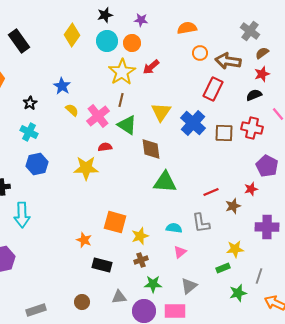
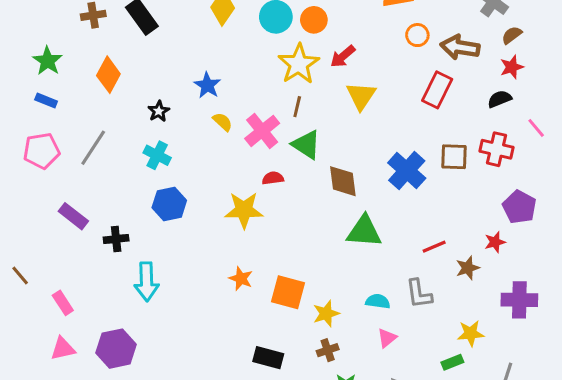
yellow triangle: (161, 112) -> (361, 96), moved
blue cross: (193, 123) -> (407, 171), moved
orange star: (84, 240) -> (241, 279), moved

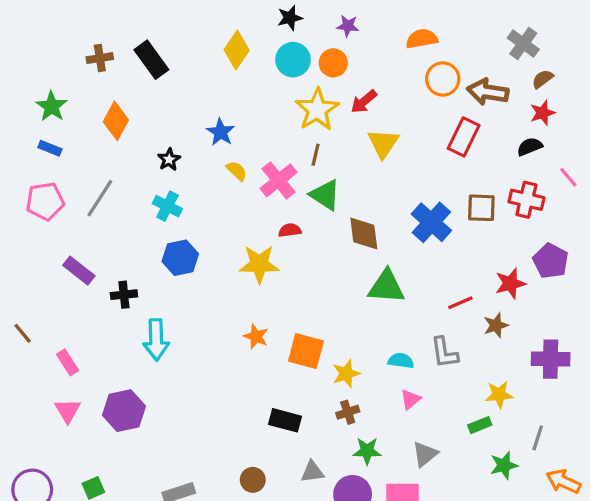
orange circle: (417, 35) -> (443, 79), size x1.4
red star: (495, 242) -> (510, 283), moved, size x1.4
pink triangle: (63, 349) -> (68, 411), turned -48

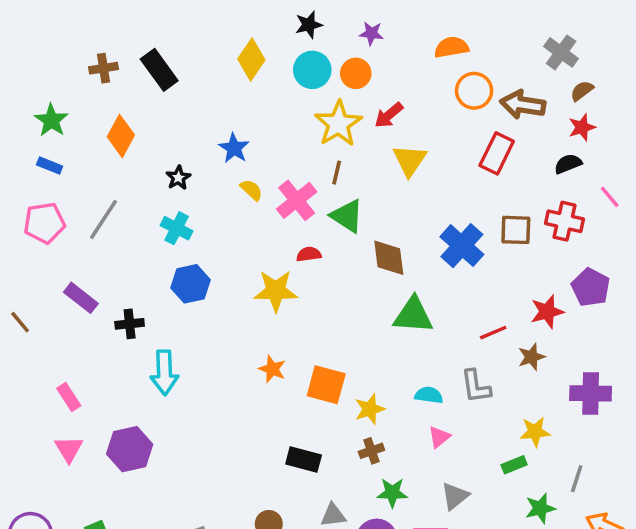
brown line: (23, 333) -> (20, 322), moved

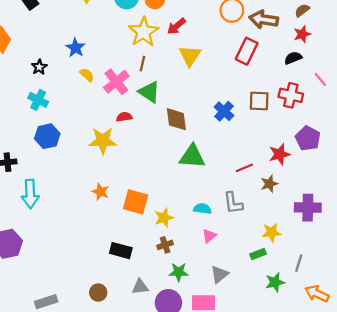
blue cross: (462, 246) -> (224, 111), size x0.7

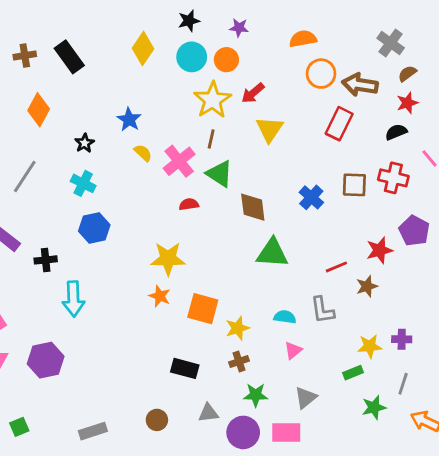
yellow star: (103, 141) -> (168, 259), moved
purple cross: (308, 208) -> (402, 339), moved, size x0.6

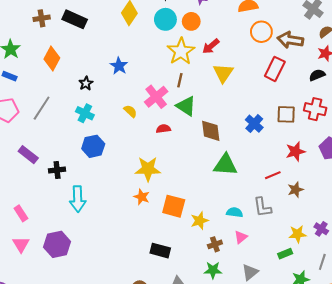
black rectangle: (69, 57) -> (75, 19), turned -30
yellow semicircle: (143, 153) -> (130, 111), moved
red star: (379, 250) -> (295, 151), moved
purple cross: (402, 339) -> (321, 229), turned 32
brown cross: (239, 361) -> (215, 244), moved

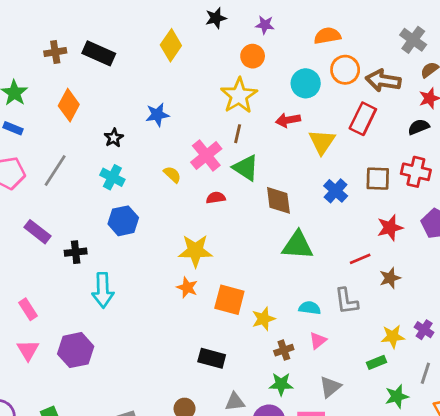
cyan circle: (165, 19) -> (306, 83), moved
red arrow: (211, 46) -> (288, 120), moved, turned 30
blue star: (119, 66) -> (157, 115), turned 30
yellow triangle: (223, 73) -> (322, 142), moved

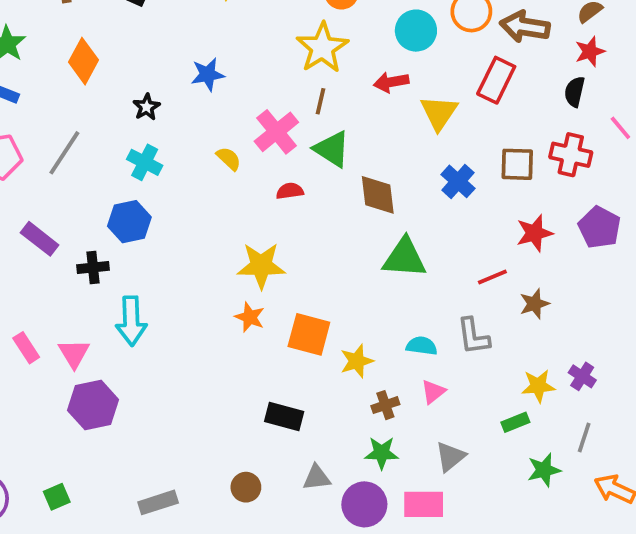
black semicircle: (419, 127) -> (575, 92), turned -55
blue hexagon: (123, 221) -> (129, 222), moved
pink triangle: (28, 350) -> (74, 353), moved

